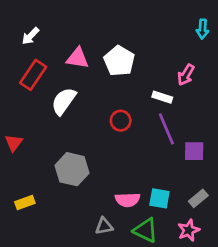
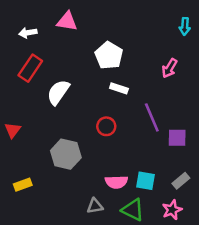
white arrow: (30, 36) -> (28, 33), turned 36
pink triangle: (78, 58) -> (67, 21), moved
white rectangle: (162, 97) -> (119, 88), moved
red circle: (121, 121) -> (106, 126), moved

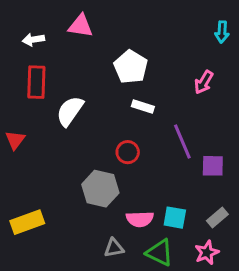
red rectangle: (30, 68) -> (36, 82), turned -32
red triangle: (13, 130) -> (15, 140), moved
gray hexagon: (66, 154) -> (100, 189), moved
yellow rectangle: (23, 185) -> (27, 222), size x1.5

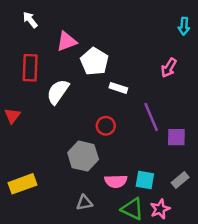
pink triangle: (80, 26) -> (67, 41), moved, turned -30
white arrow: (33, 40) -> (30, 20), moved, turned 60
white pentagon: (131, 67) -> (94, 61), moved
gray triangle: (114, 248) -> (84, 203), moved
pink star: (207, 253) -> (160, 209), moved

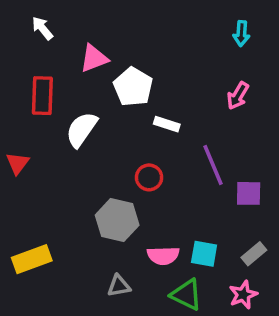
cyan arrow: (184, 26) -> (241, 34), moved
pink star: (160, 209) -> (243, 295), moved

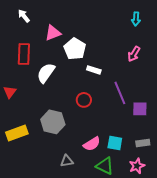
gray hexagon: (117, 220) -> (53, 122), moved
gray rectangle: (254, 254) -> (143, 143), turned 32
pink semicircle: (163, 256) -> (92, 144), turned -30
yellow rectangle: (32, 259) -> (17, 133), moved

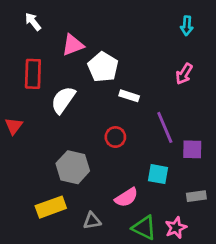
yellow rectangle: (17, 133) -> (51, 207), moved
cyan square: (115, 143) -> (158, 174), moved
pink star: (137, 166) -> (176, 228), moved

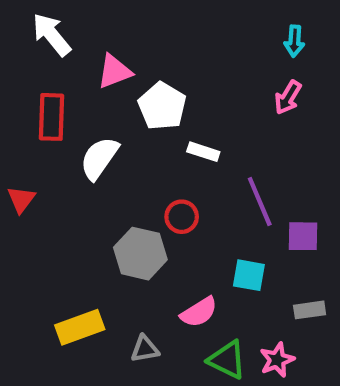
white arrow: (33, 22) -> (52, 35), size x1.5
pink arrow: (184, 74) -> (288, 97), moved
gray hexagon: (73, 167) -> (140, 254), moved

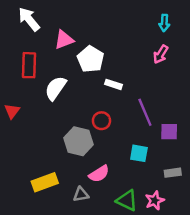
pink semicircle: (199, 312) -> (99, 174), moved

